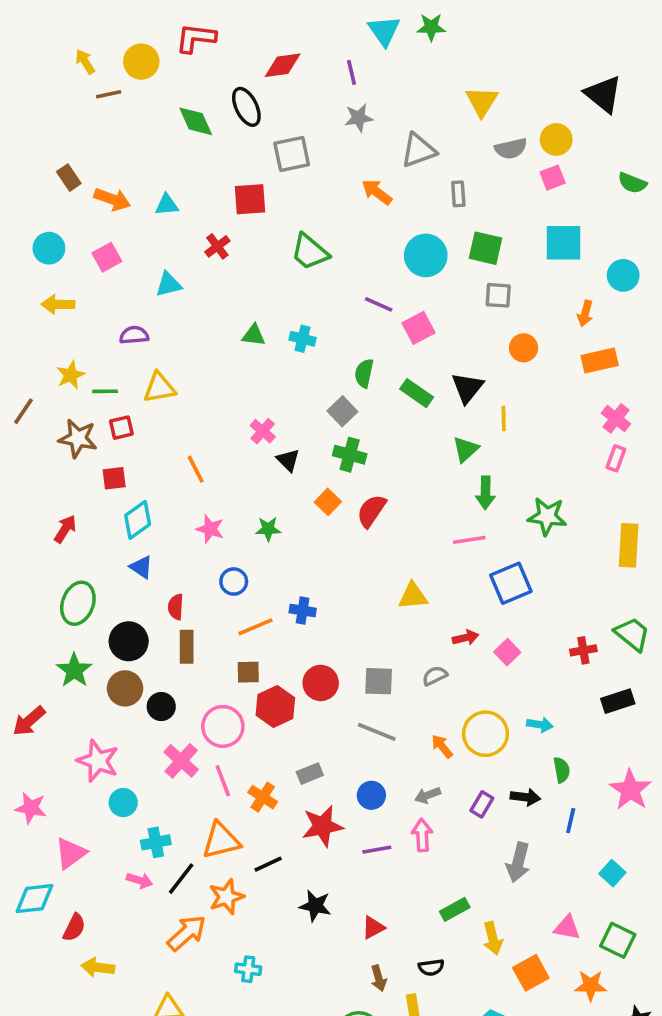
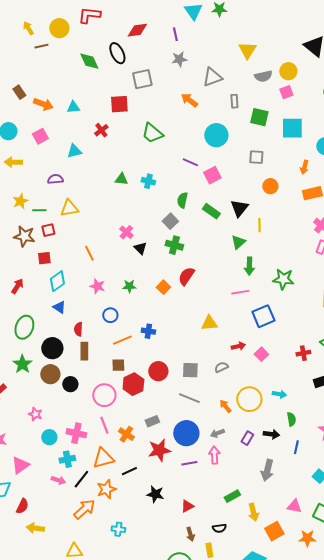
green square: (486, 248) -> (259, 117), moved
orange square: (328, 502) -> (163, 287), moved
pink star: (98, 761) -> (35, 414), size x0.6
pink cross: (181, 761) -> (76, 433), moved, turned -30
blue circle: (371, 795) -> (186, 433), size x1.6

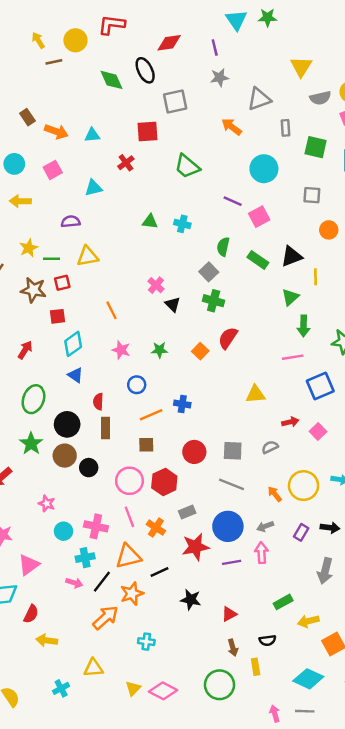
black triangle: (239, 208) -> (292, 256), turned 30
red hexagon: (133, 384) -> (164, 482), moved
yellow arrow: (253, 512) -> (308, 621), turned 90

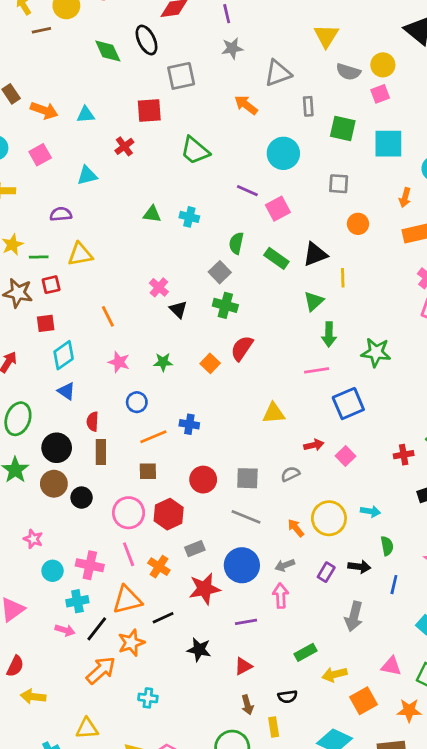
gray semicircle: (320, 98) -> (348, 72), turned 30
purple line: (232, 562) -> (246, 622), moved

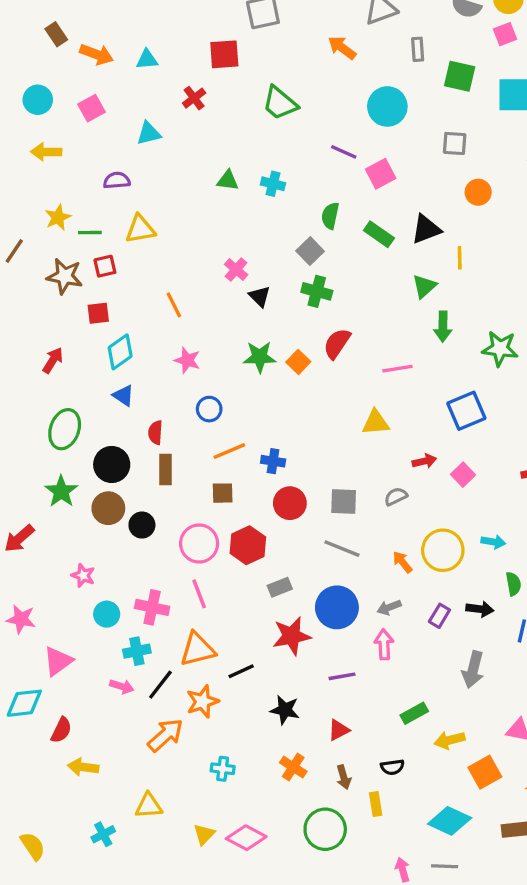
green star: (163, 362) -> (260, 357), moved, size x1.4
pink line: (317, 370) -> (397, 369), moved
blue cross: (189, 424) -> (273, 461), moved
orange cross: (159, 567) -> (293, 767), moved

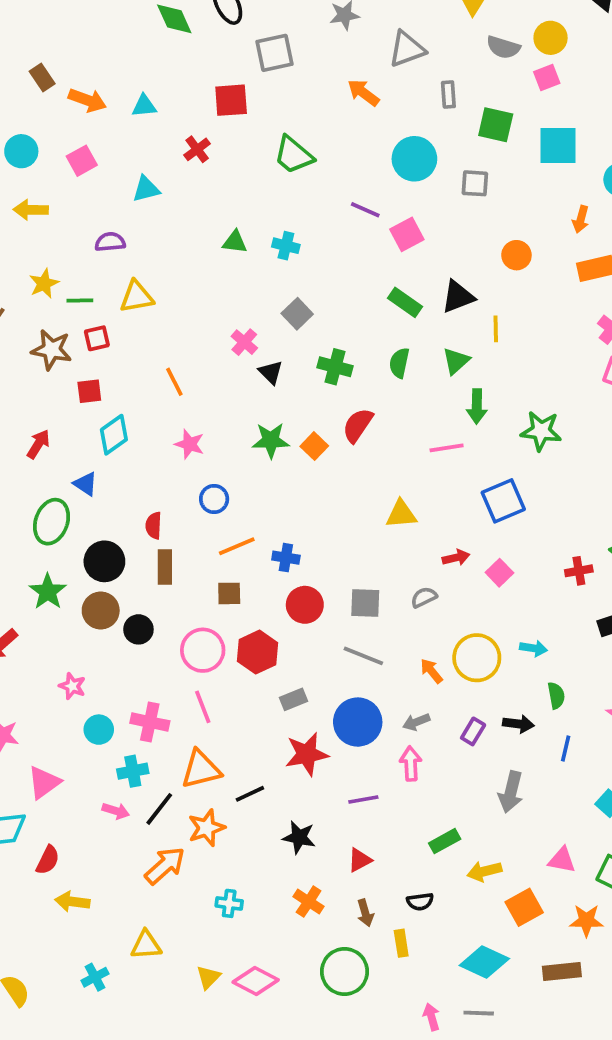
gray square: (455, 143) -> (475, 183), moved
green semicircle: (330, 216) -> (399, 363), moved
gray square: (310, 251) -> (297, 314), moved
pink line: (397, 369) -> (447, 448), moved
blue triangle: (123, 396) -> (86, 484), moved

